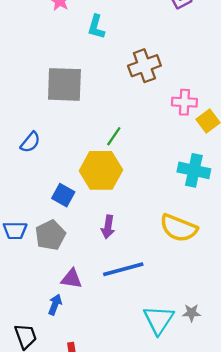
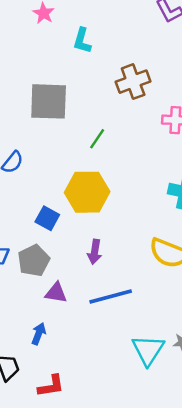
green line: (114, 136) -> (97, 139), moved
purple triangle: (71, 279) -> (56, 293), moved

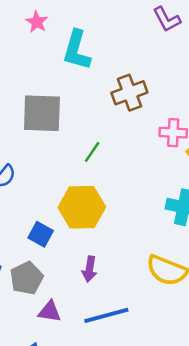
cyan L-shape: (82, 41) -> (77, 50), size x1.5

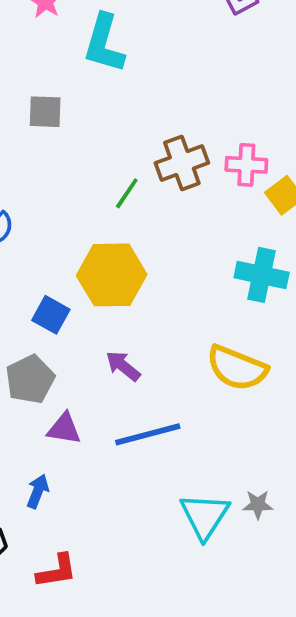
brown cross: (129, 93) -> (182, 163), moved
gray square: (42, 113) -> (45, 112), moved, size x0.6
purple arrow: (90, 269) -> (123, 366), turned 120

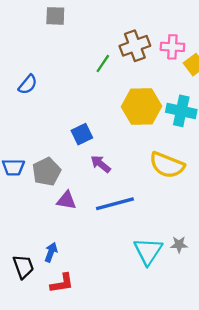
yellow hexagon: (112, 275) -> (141, 107), moved
blue square: (51, 315) -> (82, 134), moved, turned 35
blue arrow: (38, 491) -> (51, 252), moved

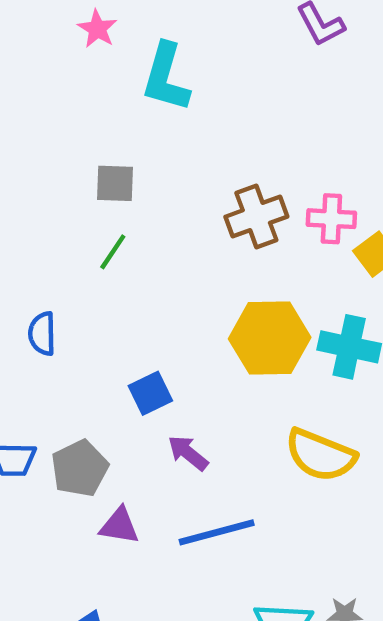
gray square: (55, 16) -> (115, 183), moved
green line: (103, 63) -> (113, 252), moved
blue semicircle: (28, 84) -> (42, 334), moved, turned 140

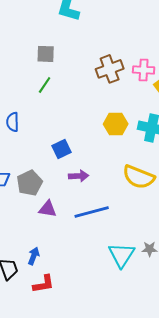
yellow hexagon: (270, 338) -> (116, 124), size x0.7
purple arrow: (188, 453) -> (79, 176), turned 138

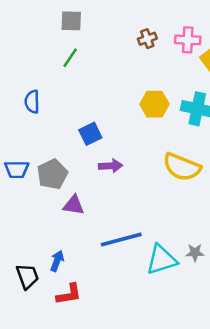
brown cross: (110, 69) -> (147, 39), size x0.6
blue line: (92, 212) -> (121, 240), moved
cyan triangle: (122, 255) -> (162, 260), turned 40

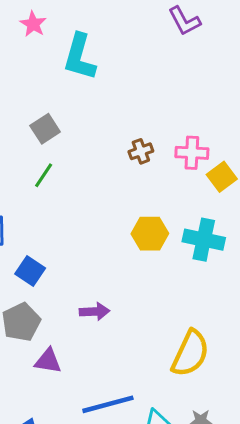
gray square: (71, 21) -> (45, 129), turned -35
blue square: (90, 134) -> (30, 271), moved, turned -30
yellow semicircle: (182, 167) -> (190, 353), moved, turned -87

